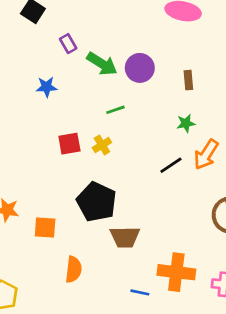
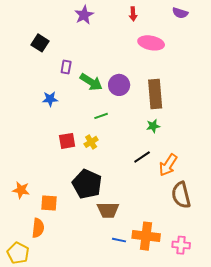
purple rectangle: (68, 44) -> (66, 67), turned 40
brown rectangle: (188, 80) -> (155, 94), size x2.0
orange arrow: (206, 154) -> (168, 165), moved
orange semicircle: (74, 269) -> (38, 228), moved
blue line: (140, 292) -> (119, 240), moved

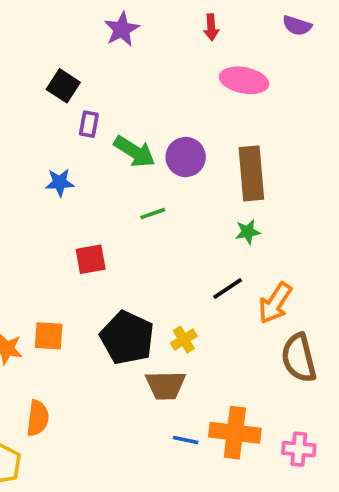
black square: (40, 43) -> (63, 86), moved
yellow cross: (91, 142) -> (184, 340), moved
orange square: (49, 203) -> (49, 336), moved

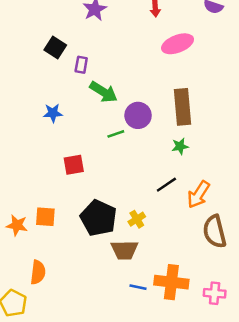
pink ellipse: (244, 80) -> (178, 44), turned -32
purple rectangle: (89, 124) -> (81, 65), moved
purple circle: (186, 157) -> (138, 115), moved

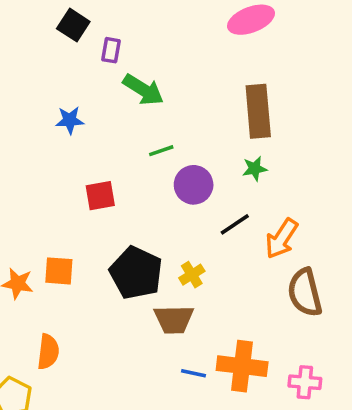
purple circle: (138, 115) -> (194, 185), moved

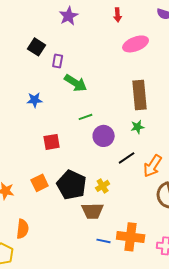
orange square: (59, 271) -> (40, 183), moved, turned -30

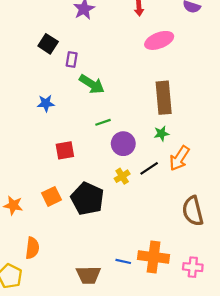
orange arrow: (153, 166) -> (179, 158), moved
yellow cross: (103, 186) -> (122, 176), moved
brown trapezoid: (93, 211) -> (88, 275), moved

